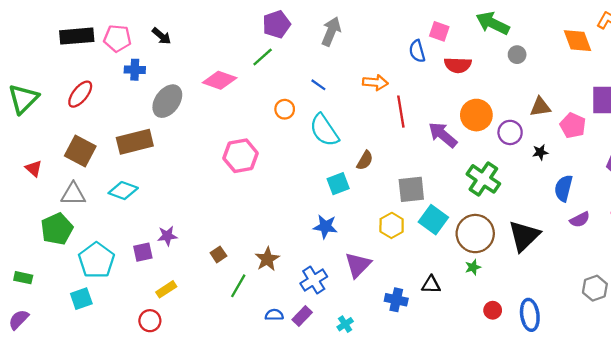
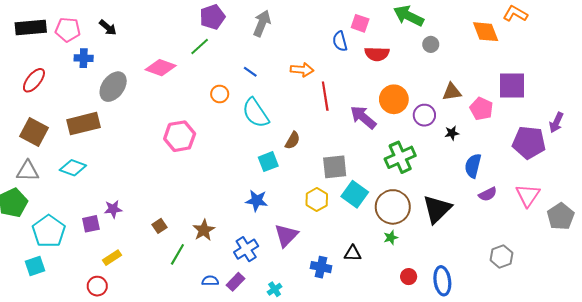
green cross: (483, 179) -> (400, 157), turned 32

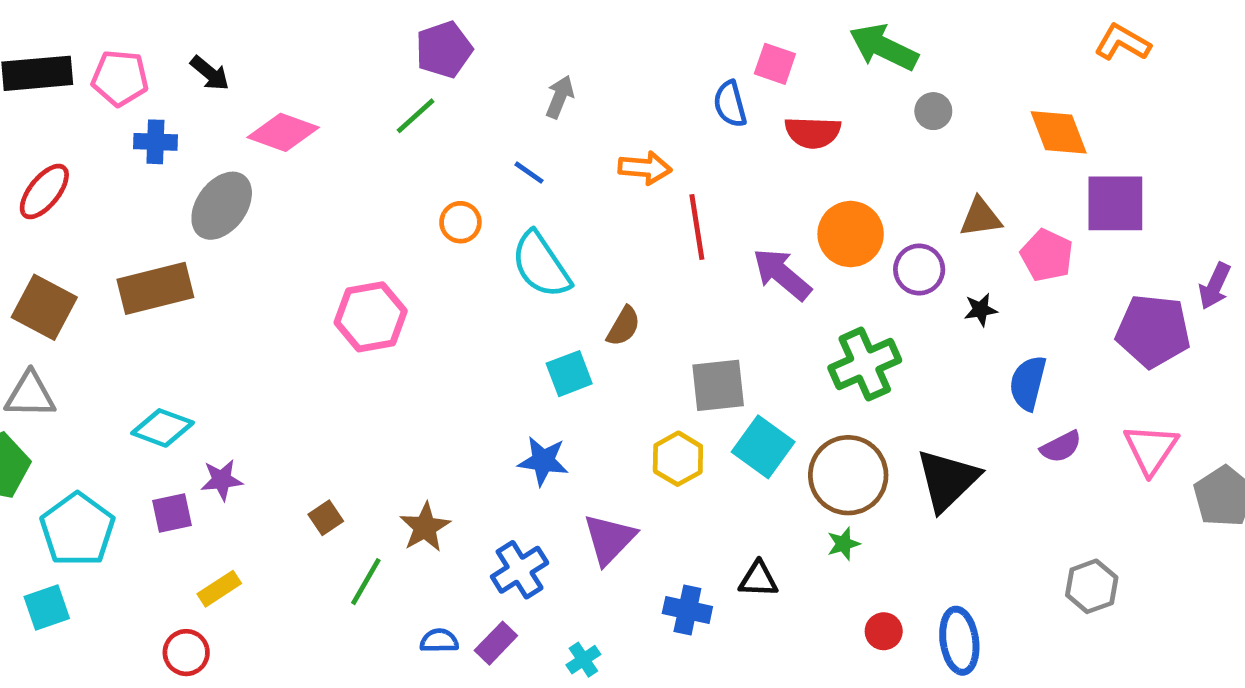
gray arrow: (262, 23) -> (560, 97), moved, size x0.7
orange diamond: (486, 32) -> (1059, 132), moved
pink diamond: (161, 68) -> (283, 132), moved
cyan diamond: (73, 168) -> (163, 428), moved

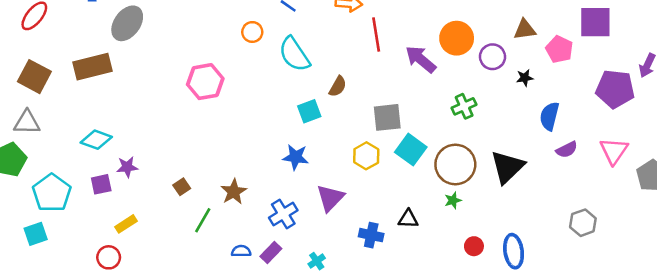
green cross: (865, 364) -> (464, 106), size x0.7

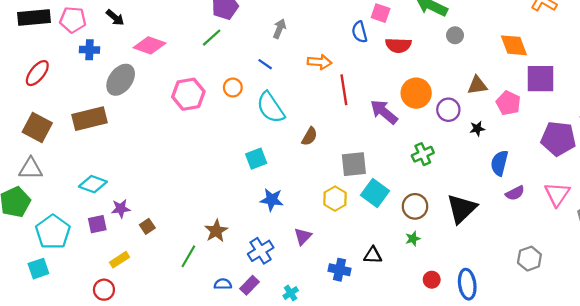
pink hexagon: (205, 82) -> (188, 94), moved
cyan square: (309, 111) -> (256, 159), moved
brown circle: (455, 164) -> (415, 206), size x0.7
brown square: (182, 187) -> (147, 226), moved
purple triangle: (330, 198) -> (303, 236), size x0.7

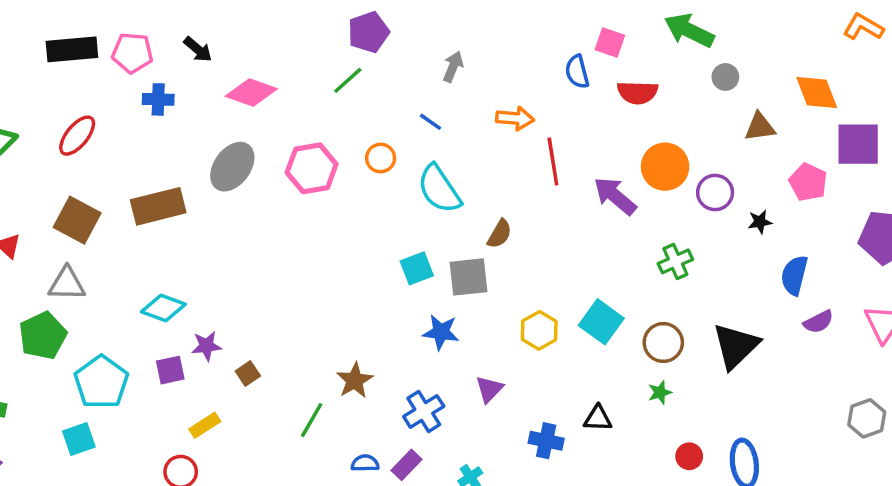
gray ellipse: (121, 80) -> (232, 167), moved
brown triangle: (477, 85) -> (760, 127), moved
gray square: (354, 164) -> (468, 277), moved
gray hexagon: (529, 259) -> (867, 418), moved

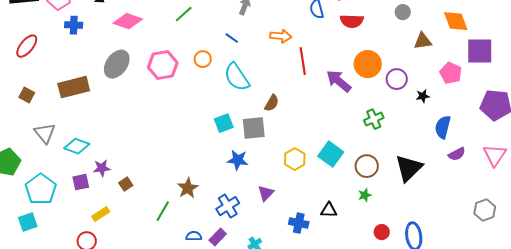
brown square: (77, 220) -> (27, 95), size x0.6
gray triangle: (67, 284) -> (45, 133), moved, turned 50

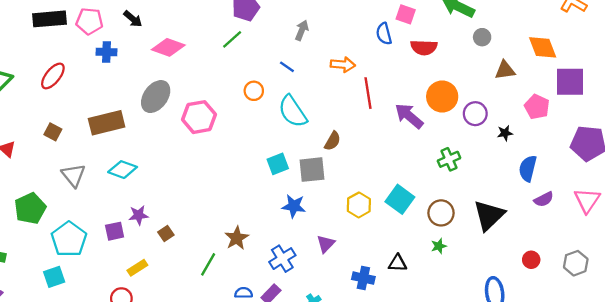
pink hexagon: (163, 65) -> (199, 117), moved
cyan diamond: (77, 146) -> (123, 170), moved
red circle: (382, 232) -> (531, 260), moved

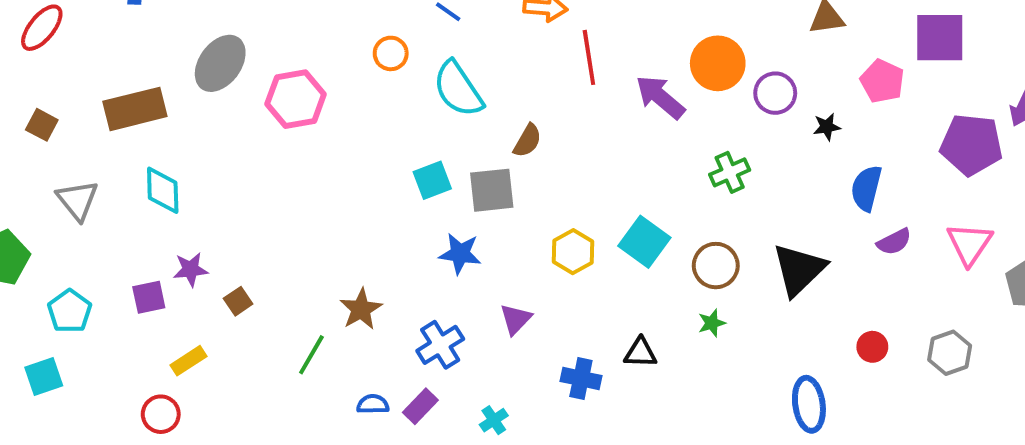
cyan diamond: (123, 170) -> (163, 190), turned 68
cyan pentagon: (69, 239) -> (70, 311), size x0.7

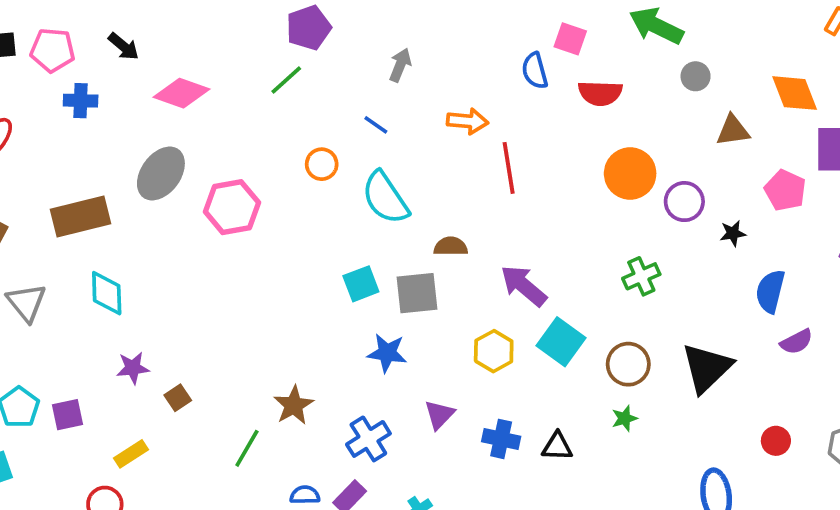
purple arrow: (660, 97) -> (524, 286), moved
brown semicircle: (527, 141) -> (451, 246), turned -120
purple square: (149, 297) -> (67, 415), moved
blue cross: (581, 379) -> (501, 439), moved

